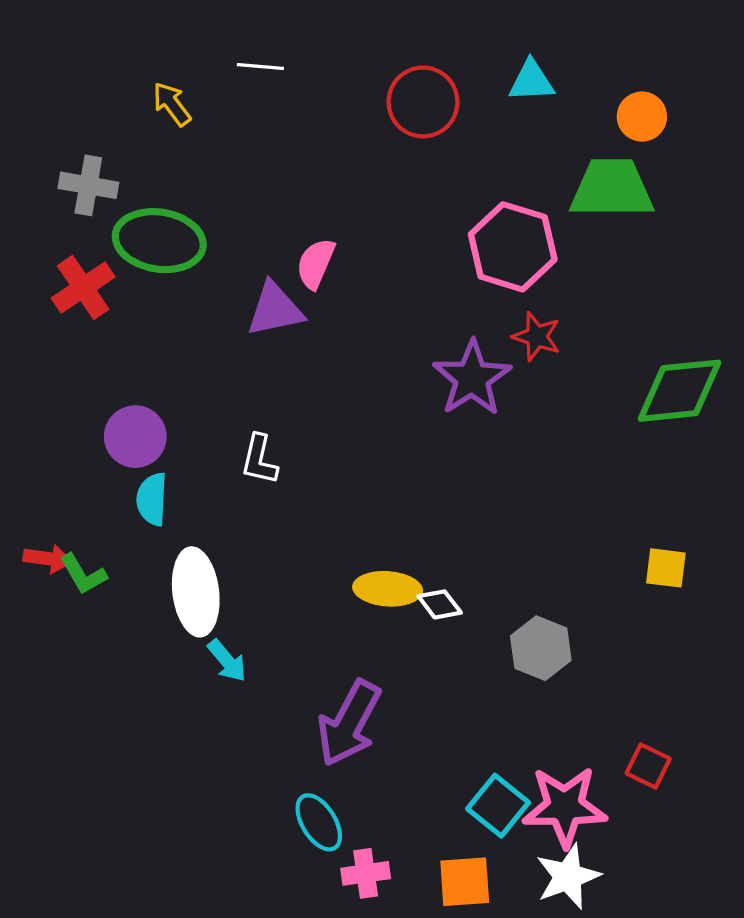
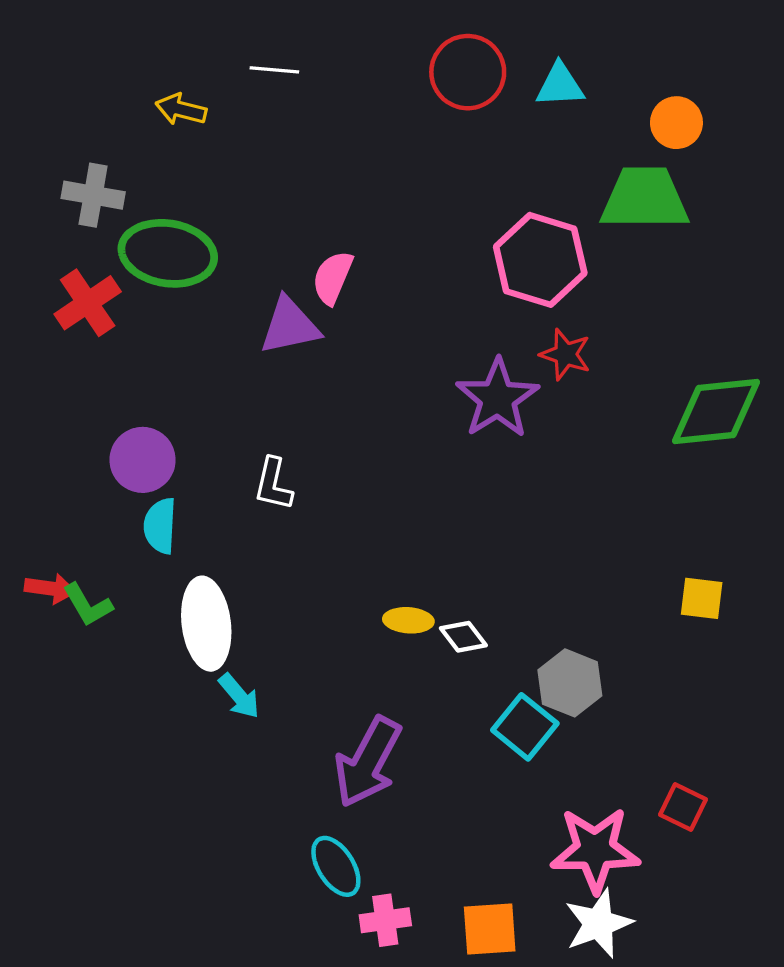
red circle: (423, 102) -> (468, 72), moved
yellow arrow: (172, 104) -> (181, 109), turned -39
yellow ellipse: (388, 589) -> (408, 620), size x0.7
cyan square: (498, 806) -> (525, 727), moved

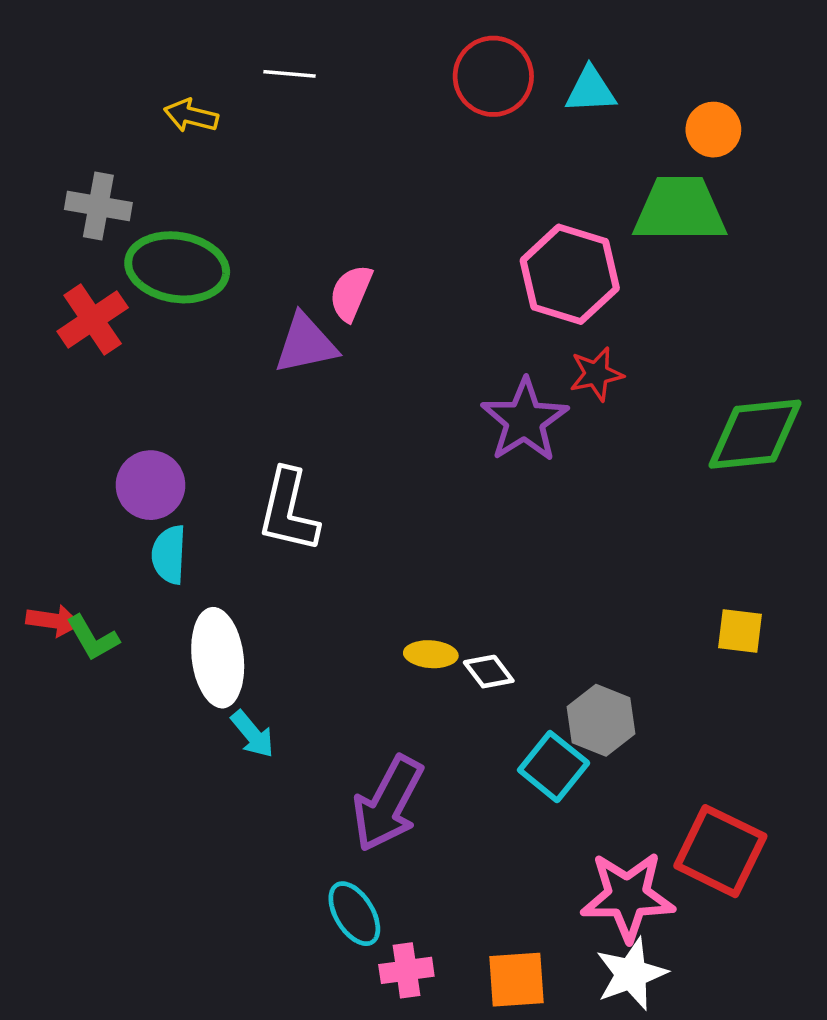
red star: (565, 354) -> (596, 374), turned -30
white L-shape: (273, 484) -> (288, 511), size x1.5
red square: (683, 807) -> (720, 851), size x1.8

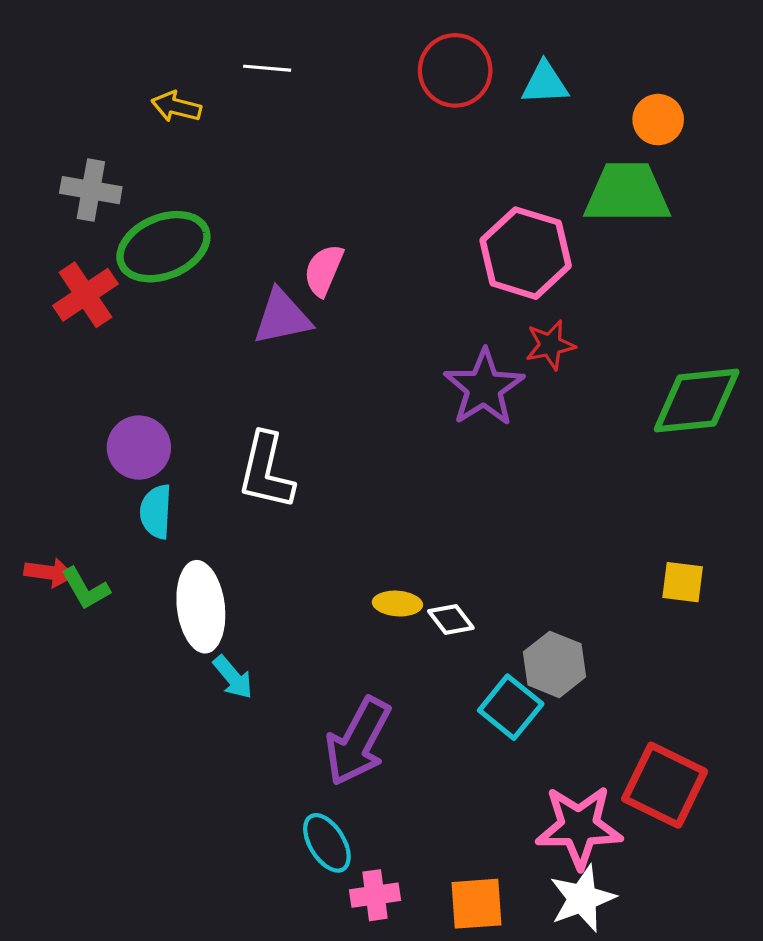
green ellipse: (177, 267) -> (163, 247), turned -32

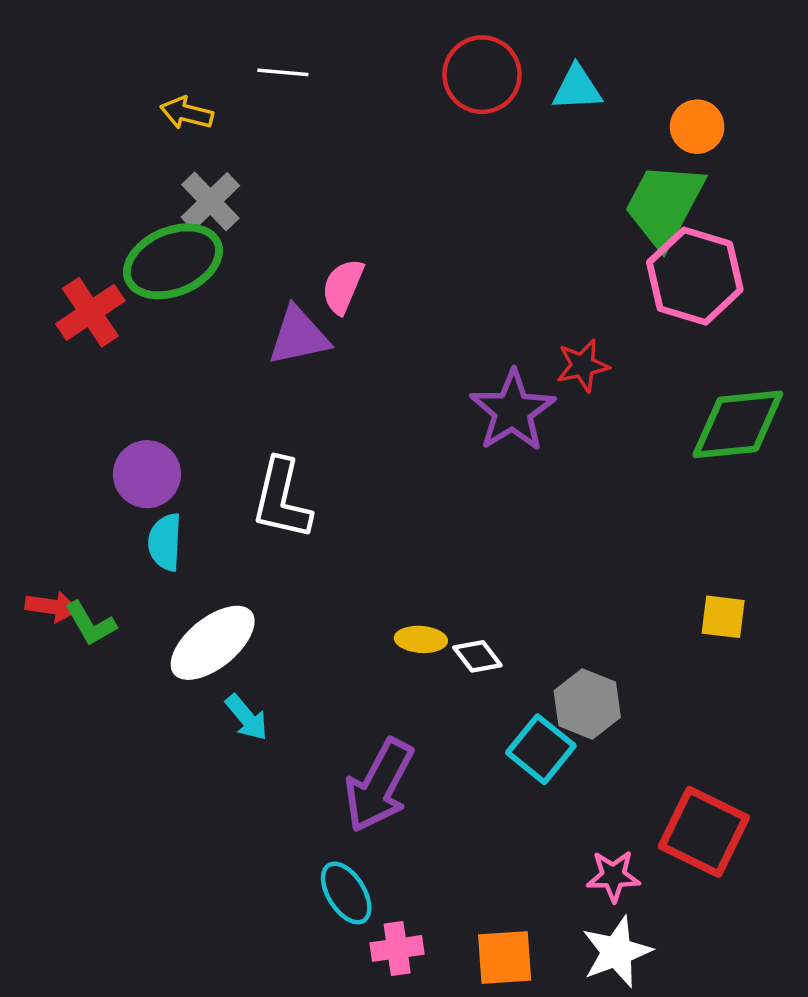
gray cross: (91, 190) -> (210, 201), moved, turned 36
green trapezoid: (627, 193) -> (664, 205), turned -62
pink hexagon: (526, 253) -> (695, 276), moved
white ellipse: (201, 607) -> (213, 643), turned 58
pink star: (579, 827) -> (613, 876), size x0.6

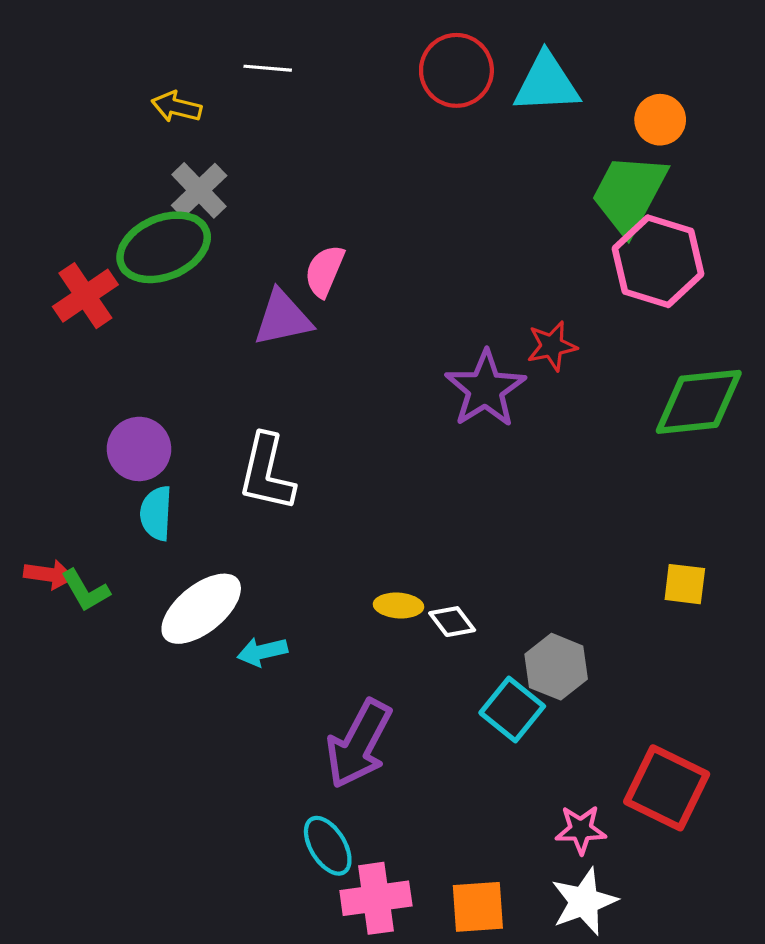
cyan triangle: (577, 88) -> (546, 83), size x1.4
cyan arrow: (247, 718) -> (262, 652), moved, turned 117
pink cross: (397, 948) -> (376, 898), size x1.4

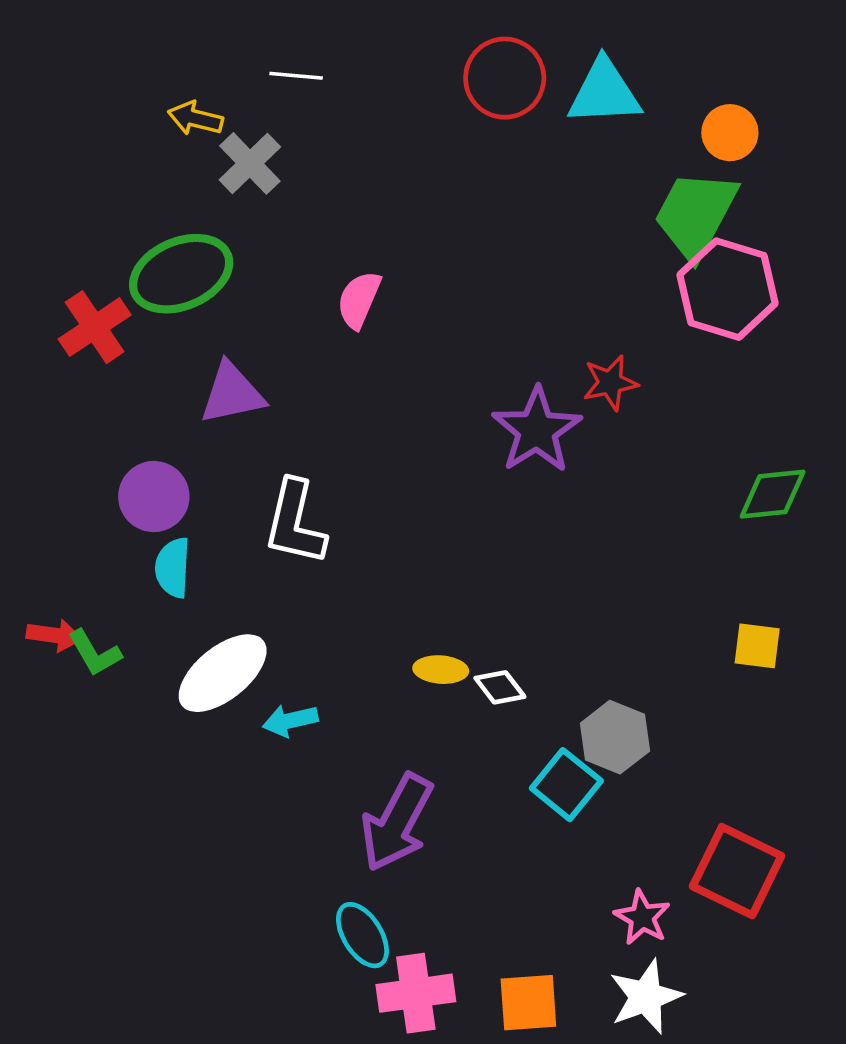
gray cross: (199, 190) -> (250, 163), moved
purple triangle: (283, 318) -> (232, 393), moved
green diamond: (699, 402) -> (773, 494), moved, size x0.7
pink star: (581, 830) -> (642, 917), turned 30

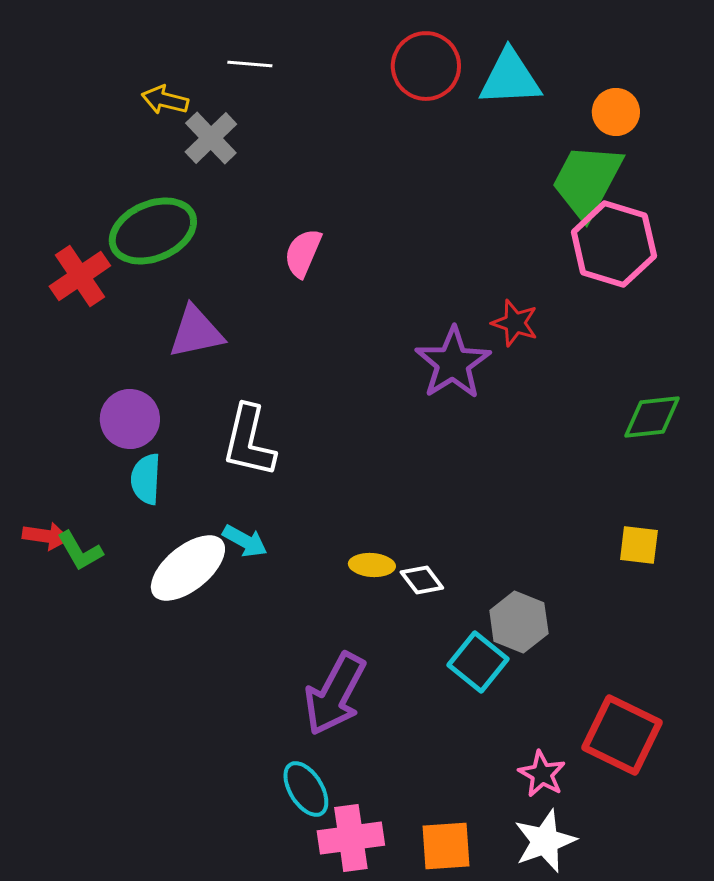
red star: (610, 383) -> (515, 323), turned 30
cyan arrow: (290, 721) -> (245, 541), moved, turned -138

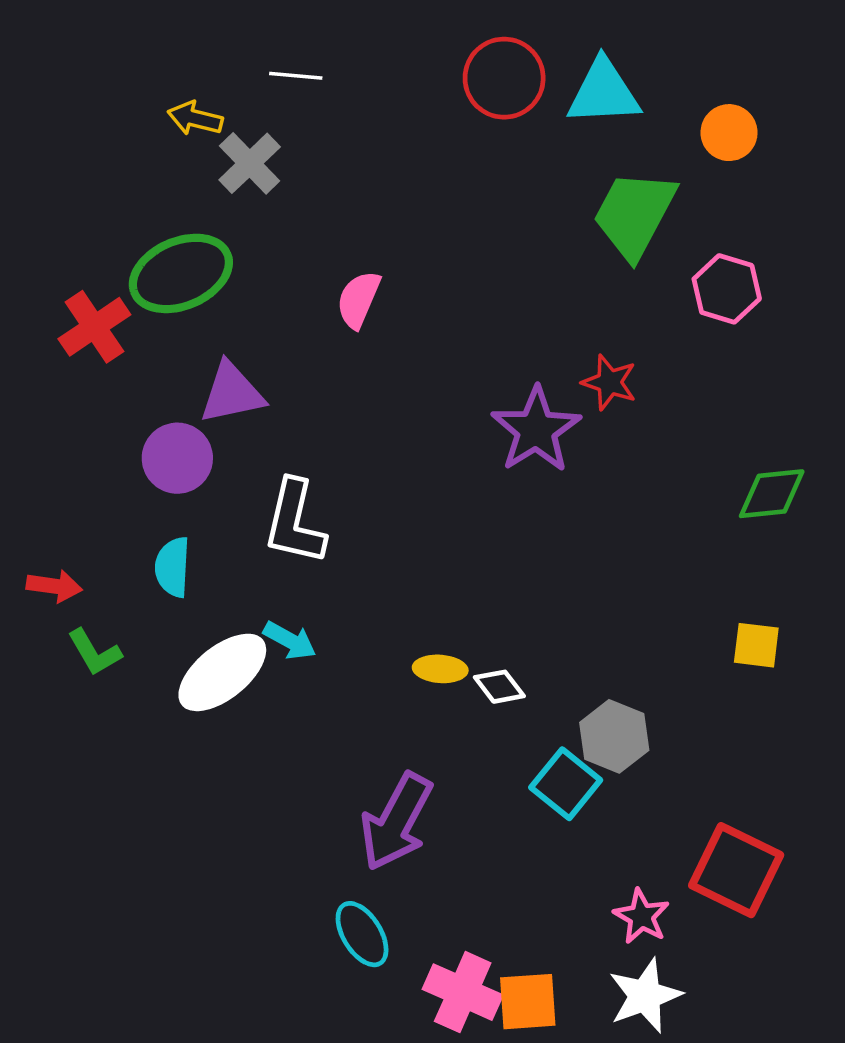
green trapezoid: (587, 181) -> (634, 214), moved
pink hexagon: (614, 244) -> (727, 289), size x0.7
purple circle: (130, 419) -> (177, 458), moved
red arrow: (46, 536) -> (54, 586), moved
pink cross: (351, 838) -> (463, 992), moved, turned 32

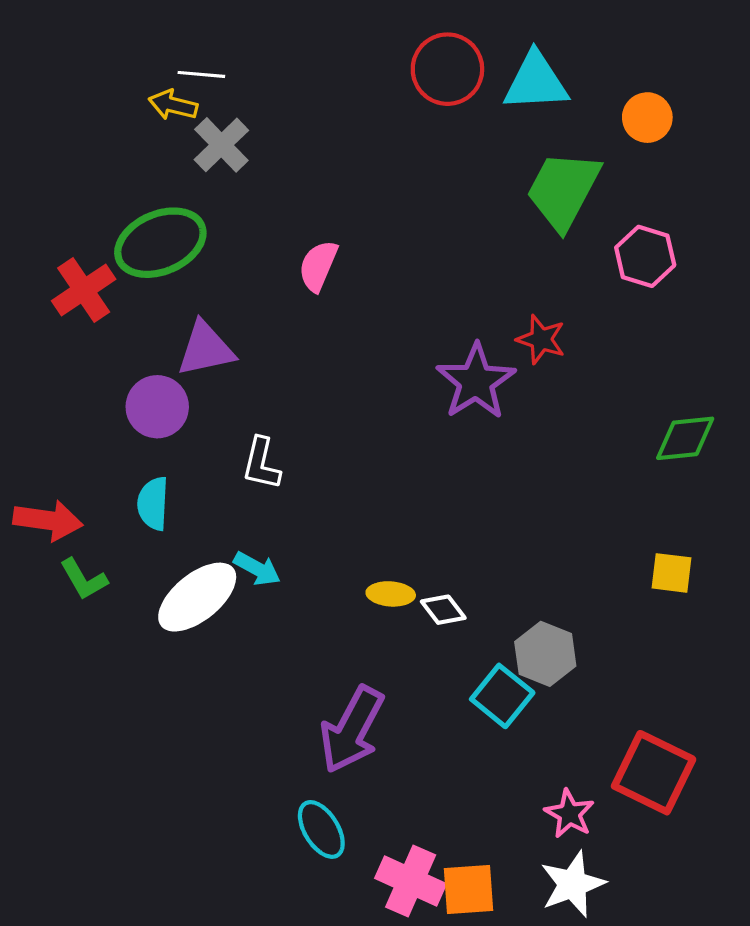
white line: (296, 76) -> (201, 74), moved
white L-shape: (295, 522) -> (261, 464), size x0.7
red arrow: (54, 586) -> (48, 520), size x1.4

